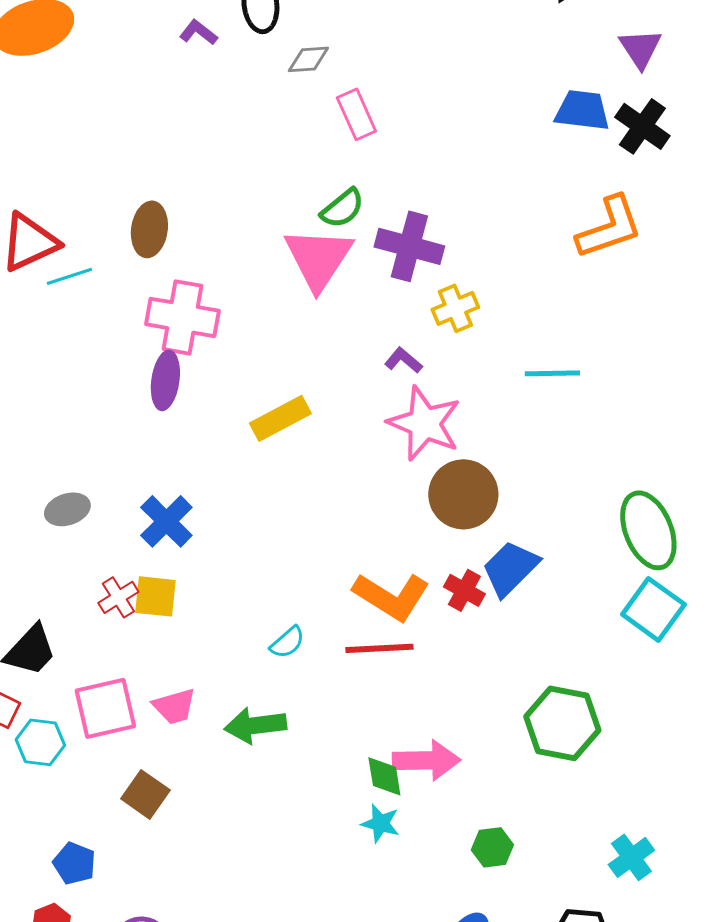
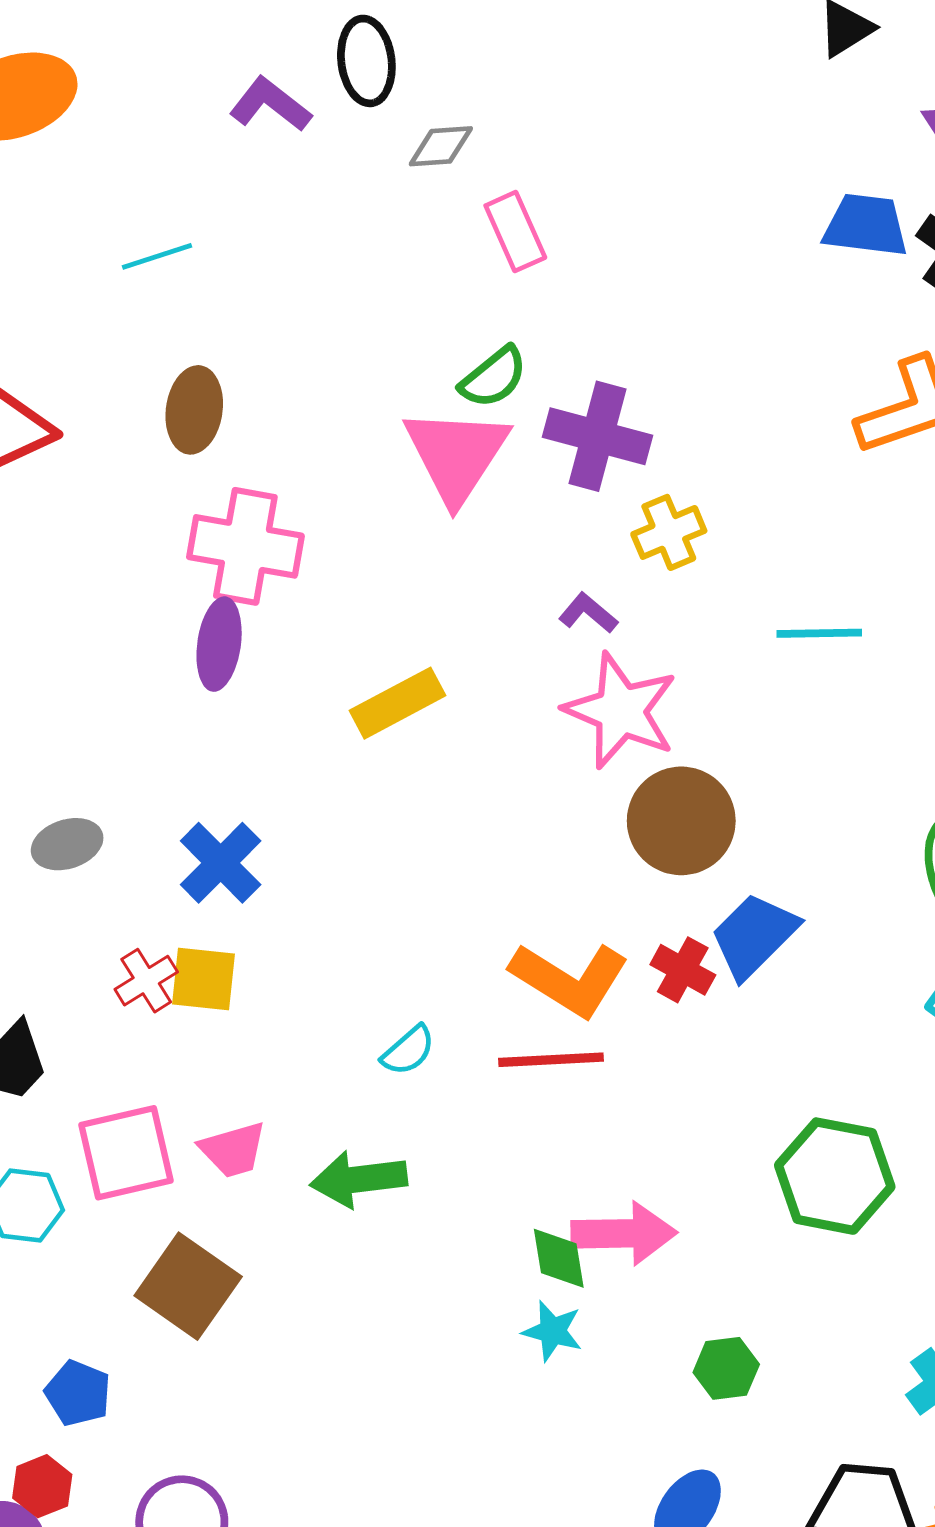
purple L-shape: (198, 32) -> (270, 104), size x1.4
cyan line: (69, 276) -> (157, 256), moved
brown square: (145, 794) -> (188, 1286), size x1.4

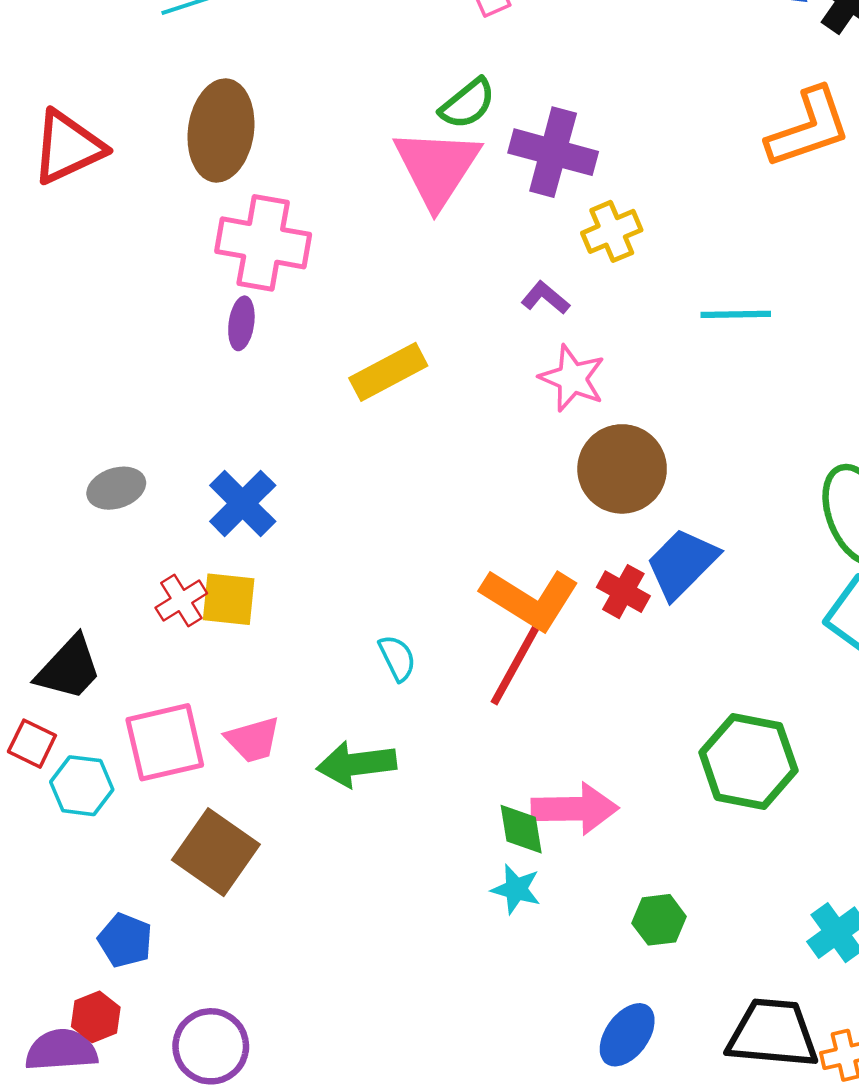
brown ellipse: (194, 410) -> (221, 130), size x1.4
purple ellipse: (219, 644) -> (241, 323), size x0.7
pink star: (621, 711) -> (572, 378), size x0.7
cyan semicircle: (408, 1050) -> (397, 658), turned -75
red line: (551, 1060) -> (515, 666), turned -58

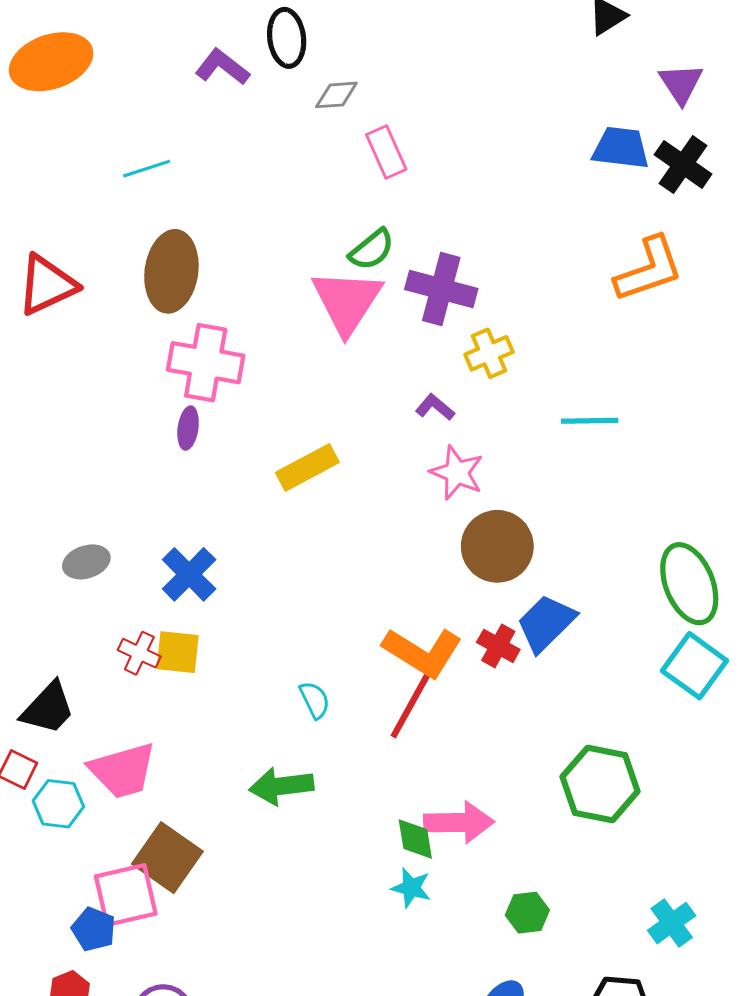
red cross: (181, 601) -> (139, 653), turned -33
pink trapezoid: (253, 740) -> (123, 770), moved, size x1.5
pink square: (165, 742) -> (126, 895), moved

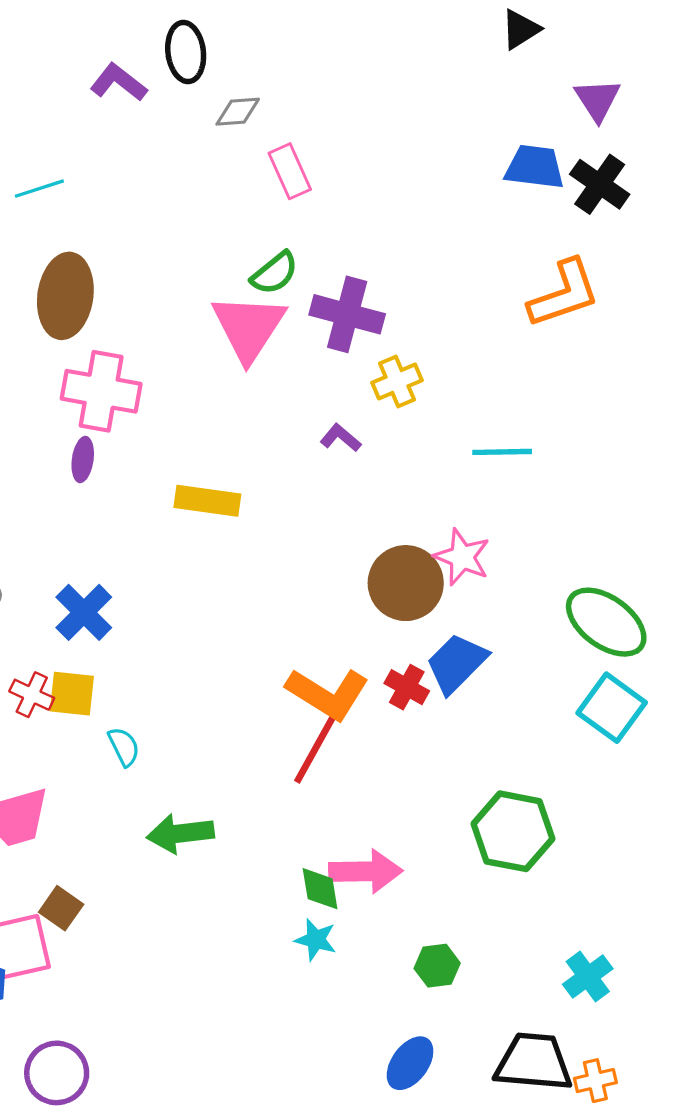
yellow rectangle: (307, 467) -> (207, 501), turned 36
pink star: (457, 473) -> (462, 557), moved
green ellipse: (689, 584) -> (606, 622), turned -32
cyan semicircle: (315, 700) -> (124, 747), moved
brown square: (167, 858) -> (61, 908), size x0.6

